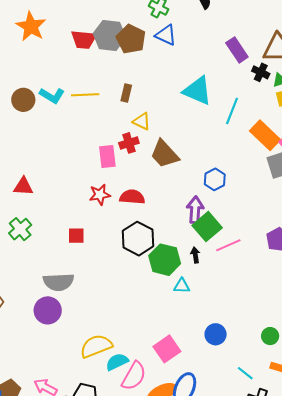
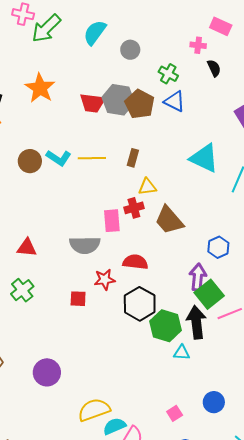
yellow triangle: (142, 121) -> (147, 187), turned -36
red star: (100, 195) -> (105, 280), moved
black arrow: (195, 255) -> (196, 322), size x2.0
gray semicircle: (58, 282) -> (85, 245), moved
pink square: (167, 349) -> (175, 413), moved, size x0.6

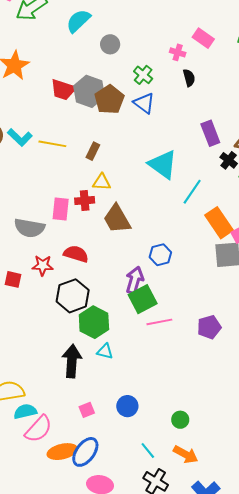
black arrow: (196, 322) -> (72, 361), moved

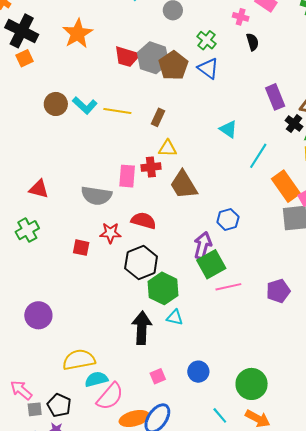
cyan triangle: (163, 164) -> (228, 129), size x0.6
green circle: (180, 420) -> (252, 384), size x1.8

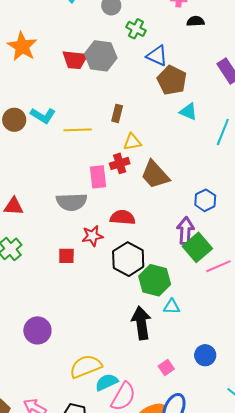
green cross: (207, 40) -> (136, 29), moved
black semicircle: (253, 42) -> (195, 21), turned -66
brown pentagon: (173, 66) -> (172, 80), moved
yellow line: (117, 111) -> (78, 130), moved

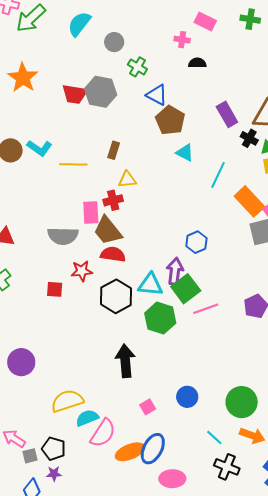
brown trapezoid: (155, 175) -> (108, 231), moved
green hexagon: (155, 280) -> (160, 318), moved
cyan triangle: (172, 307) -> (150, 285), moved, size x1.5

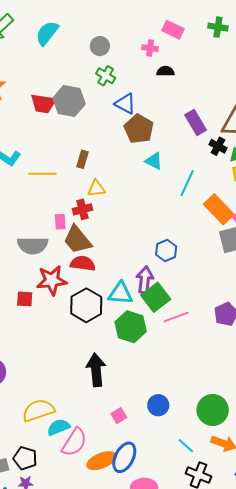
gray circle: (114, 42) -> (100, 46), moved
pink rectangle: (91, 212) -> (60, 222), size x0.7
red star: (82, 271) -> (52, 280), size x1.4

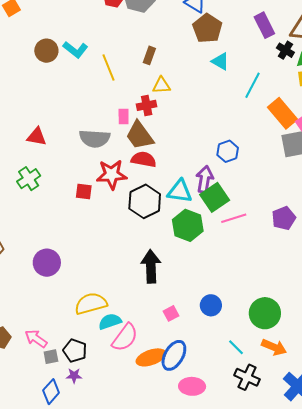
yellow line: (42, 174) -> (108, 67), turned 64

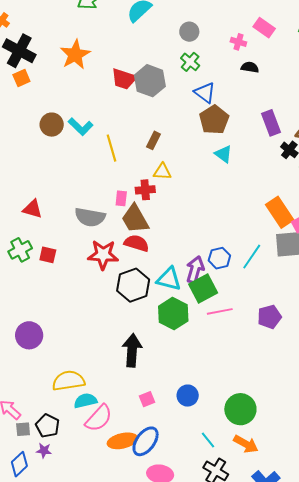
cyan line: (253, 85) -> (252, 257), moved
blue hexagon: (228, 151) -> (219, 258), moved
red square: (84, 192) -> (48, 255), moved

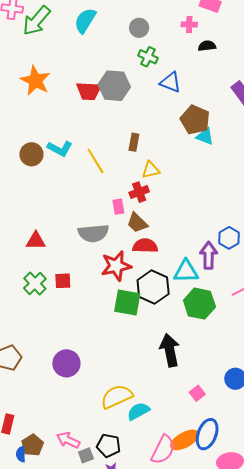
brown pentagon: (214, 120) -> (195, 120), moved
brown trapezoid: (135, 219) -> (137, 223), size x0.7
green square: (203, 289) -> (127, 303), moved, turned -36
pink semicircle: (99, 418) -> (163, 450), moved

